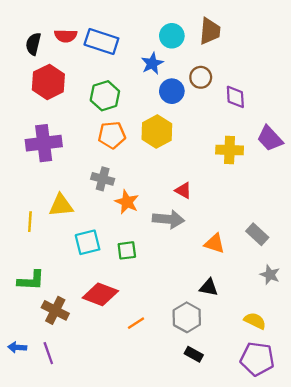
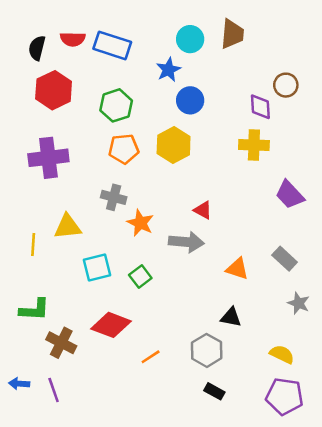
brown circle: (201, 77) -> (286, 85), moved
purple trapezoid: (270, 138) -> (290, 195), moved
yellow cross: (230, 150) -> (254, 145), moved
green square: (127, 250) -> (140, 276), turned -30

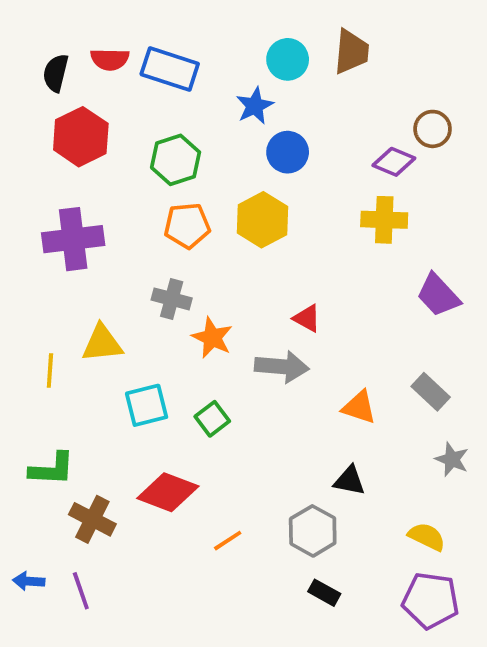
purple diamond: (260, 107) -> (394, 162), turned -64

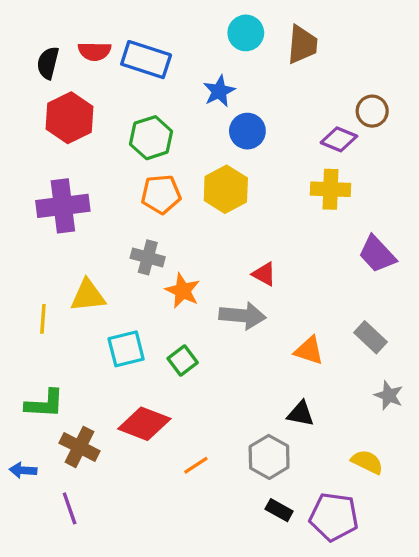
cyan circle: (288, 59) -> (246, 33), moved
blue arrow: (29, 581) -> (23, 470), moved
purple pentagon: (431, 600) -> (334, 517), moved

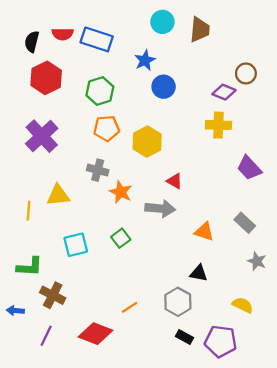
yellow hexagon: (226, 189) -> (147, 142), moved
purple cross: (63, 206) -> (42, 136), turned -36
cyan square: (126, 349) -> (76, 245), moved
red diamond: (144, 424) -> (95, 334), moved
purple line: (70, 508) -> (46, 336), turned 45

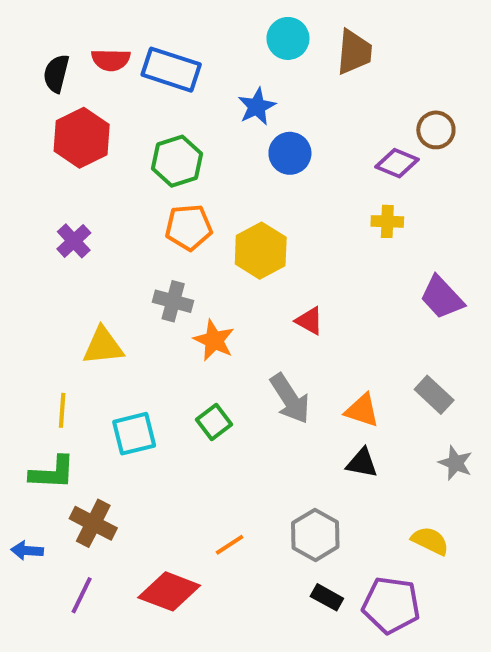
yellow cross: (218, 125) -> (387, 221), size x0.7
purple cross: (42, 136) -> (74, 241), size x0.6
gray arrow: (160, 209) -> (290, 399), moved, turned 52
yellow line: (29, 211) -> (62, 410), moved
black triangle: (199, 273) -> (362, 463), moved

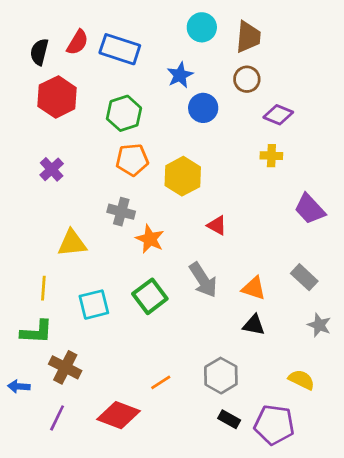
red semicircle: (111, 60) -> (78, 42), turned -60
brown circle: (436, 130) -> (247, 79), moved
green square: (214, 422) -> (150, 296), size x1.4

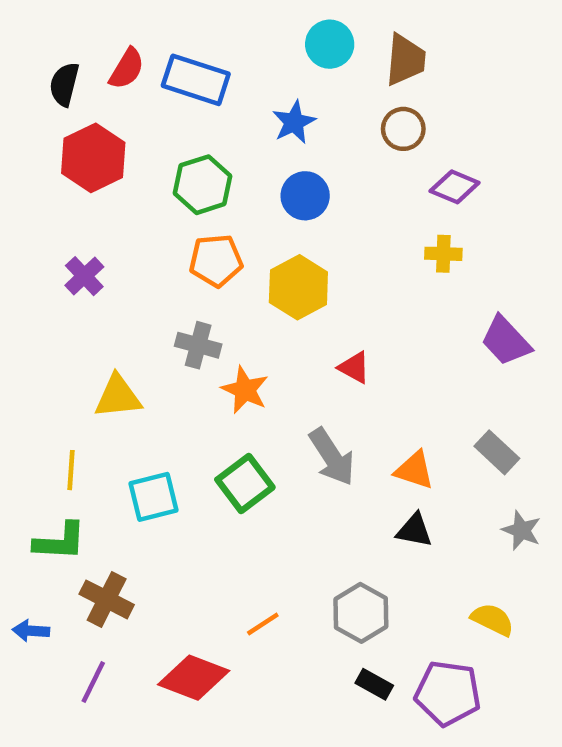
blue circle: (203, 108) -> (305, 196), moved

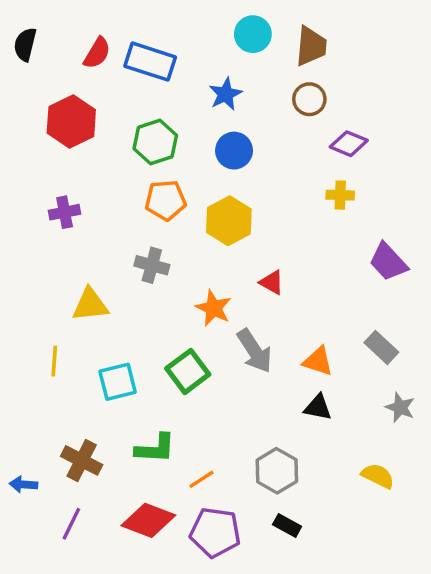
black semicircle: (64, 84) -> (25, 44), moved
purple cross: (84, 276) -> (65, 212), turned 32
orange star: (245, 390) -> (213, 308), moved
green L-shape: (60, 541) -> (155, 448), moved
purple pentagon: (448, 693) -> (215, 532), moved

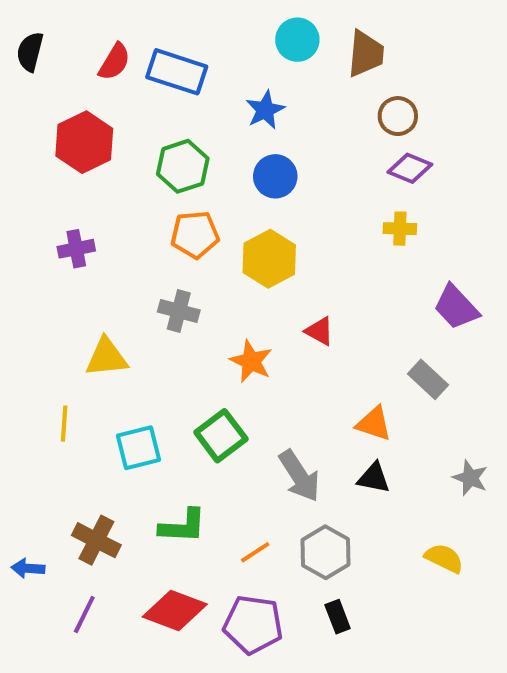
brown circle: (309, 99) -> (398, 116), moved
gray rectangle: (381, 347) -> (428, 379), moved
gray arrow: (255, 351) -> (299, 476), moved
orange line: (201, 479) -> (255, 552), moved
black rectangle: (287, 526) -> (338, 617), turned 40

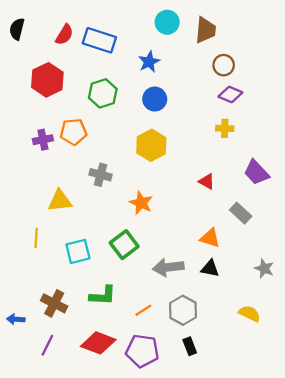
orange pentagon: (195, 235) -> (73, 132), moved
red triangle: (319, 331) -> (207, 181), moved
gray arrow: (299, 476) -> (168, 267), turned 116

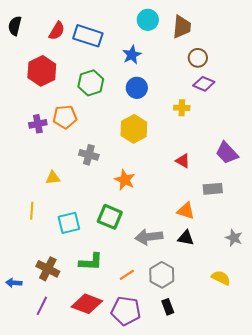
yellow cross: (225, 128) -> (182, 108), moved
yellow triangle: (60, 201) -> (53, 178), size x0.7
gray rectangle: (241, 213) -> (213, 189), turned -48
green square: (124, 245) -> (110, 217), turned -30

